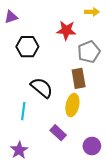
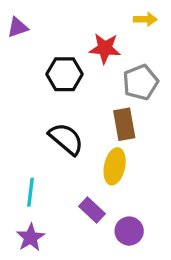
black hexagon: (27, 47) -> (64, 74), moved
cyan line: (23, 111) -> (31, 192), moved
purple circle: (92, 146) -> (129, 231), moved

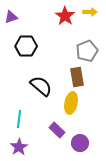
red star: (105, 48) -> (65, 16), moved, turned 30
black hexagon: (64, 74) -> (26, 46), moved

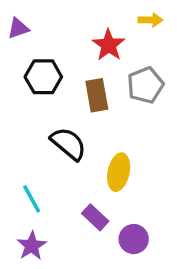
red star: (65, 16) -> (109, 45), moved
brown rectangle: (77, 77) -> (97, 95), moved
cyan line: (19, 119) -> (32, 199), turned -36

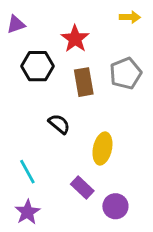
red star: (109, 45) -> (75, 39), moved
black semicircle: (68, 144) -> (59, 124), size x0.7

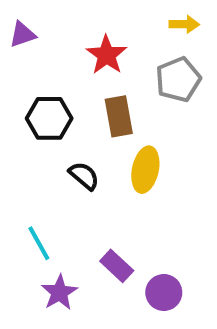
black hexagon: (38, 66) -> (49, 118), moved
gray pentagon: (126, 73) -> (178, 80), moved
yellow ellipse: (102, 148) -> (145, 170), moved
purple star: (27, 212) -> (59, 292), moved

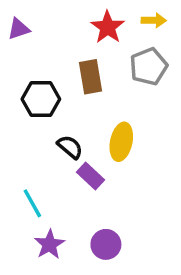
red star: (106, 55) -> (108, 27), moved
brown rectangle: (119, 116) -> (90, 77), moved
purple rectangle: (117, 266) -> (90, 176), moved
purple circle: (164, 292) -> (106, 244), moved

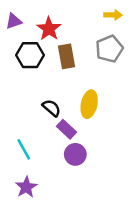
red star: (108, 27) -> (49, 29), moved
black hexagon: (41, 99) -> (30, 55), moved
purple star: (49, 244) -> (26, 187), moved
purple circle: (106, 244) -> (75, 154), moved

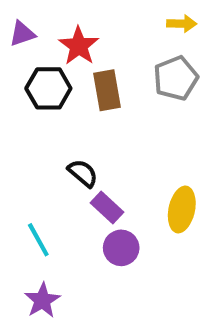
yellow ellipse: (89, 104) -> (182, 209), moved

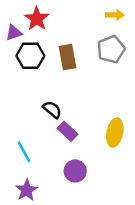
purple triangle: (22, 34) -> (14, 33), moved
red star: (79, 46) -> (37, 19), moved
purple circle: (121, 248) -> (75, 171), moved

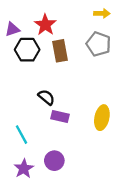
red star: (37, 19) -> (45, 25), moved
gray pentagon: (111, 49) -> (99, 44), turned -30
purple rectangle: (68, 131) -> (60, 116), turned -30
purple circle: (75, 171) -> (54, 161), moved

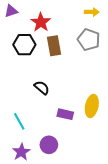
purple triangle: (12, 29) -> (11, 11), moved
purple rectangle: (60, 116) -> (65, 114), moved

